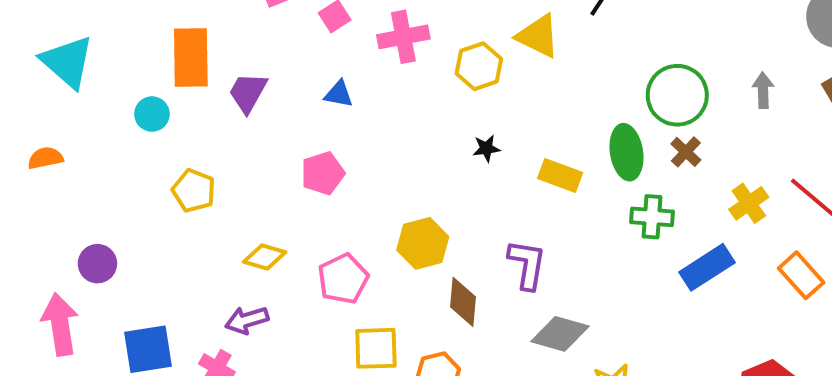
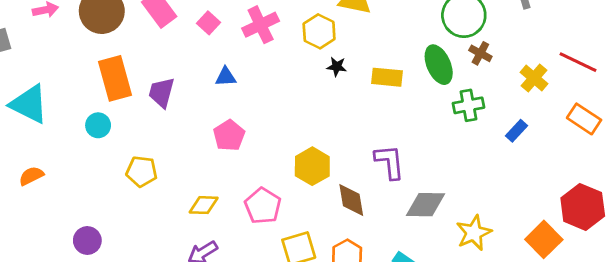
black star: (486, 148) -> (337, 67), moved, turned 30
yellow rectangle: (560, 176) -> (387, 77), moved
blue rectangle: (707, 267) -> (516, 131), size x0.6

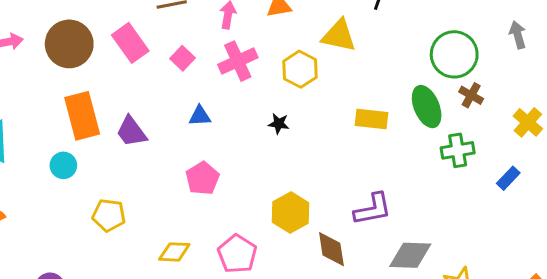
black star: (337, 67) -> (279, 124), moved
purple trapezoid: (161, 92) -> (131, 132), turned -52
purple L-shape: (390, 162) -> (373, 209), turned 84

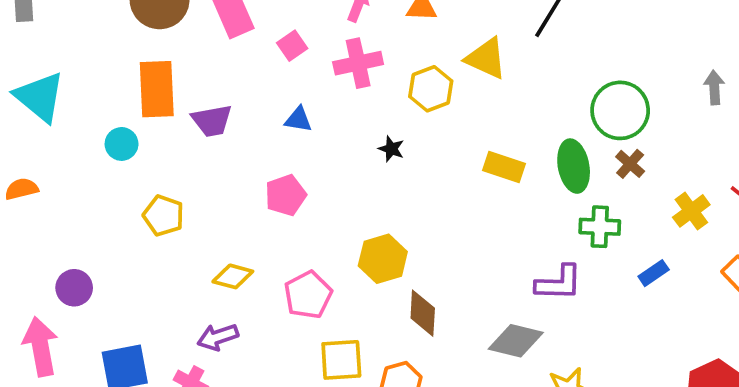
gray arrow: (518, 35) -> (714, 87), moved
purple trapezoid: (131, 132) -> (212, 121), turned -76
purple L-shape: (373, 209) -> (559, 283), moved

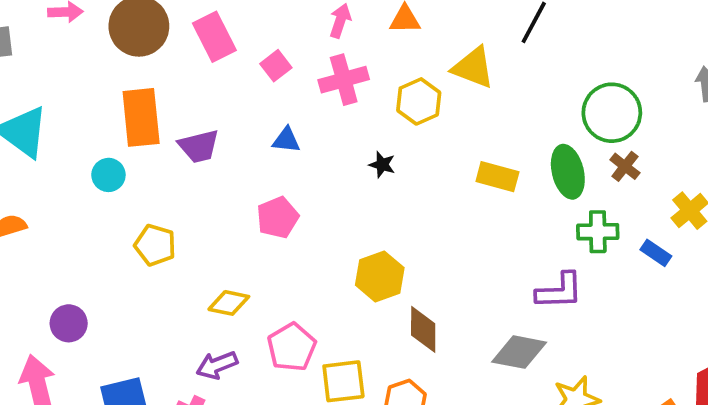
blue rectangle: (654, 273) -> (656, 253), moved, turned 72
pink pentagon: (308, 295) -> (292, 347), moved

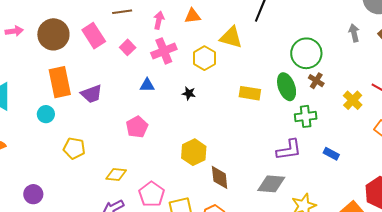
blue triangle: (286, 140) -> (147, 85), moved
blue rectangle: (656, 253) -> (331, 154), moved

